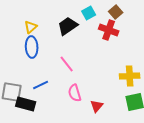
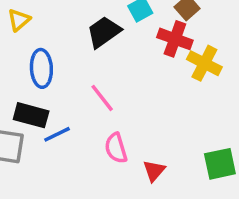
yellow triangle: (31, 27) -> (19, 20), moved
yellow cross: (130, 76) -> (204, 63), moved, turned 30
black rectangle: (26, 104) -> (31, 115), moved

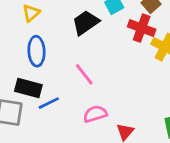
yellow triangle: (19, 20) -> (31, 13), moved
pink semicircle: (116, 148) -> (95, 114), turned 90

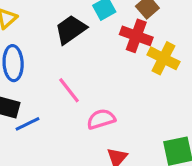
pink semicircle: (95, 114) -> (101, 119), moved

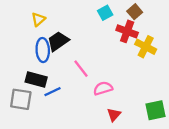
black trapezoid: (71, 30) -> (58, 41), moved

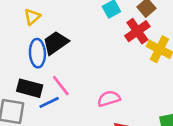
red cross: (127, 31) -> (137, 31), turned 35
pink line: (81, 69) -> (61, 86), moved

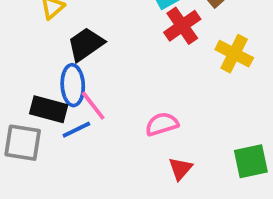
red cross: (137, 31) -> (182, 26), moved
blue ellipse: (37, 53) -> (73, 85), moved

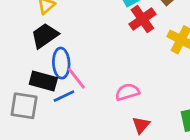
black trapezoid: (86, 44) -> (45, 36), moved

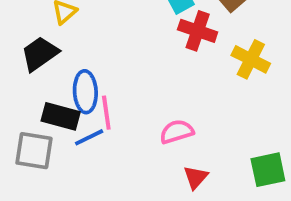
red cross: (142, 19) -> (198, 31), turned -36
black trapezoid: (45, 36) -> (40, 54), moved
pink line: (76, 78) -> (106, 113), turned 30

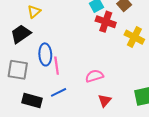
black rectangle: (61, 116) -> (32, 101), moved
blue line: (89, 137) -> (59, 92), moved
gray square: (34, 151) -> (18, 70), moved

